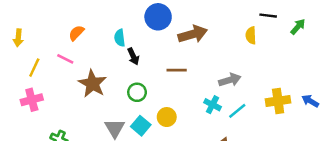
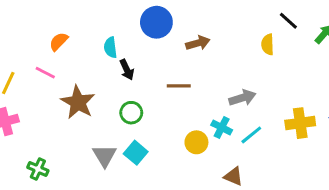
black line: (268, 16) -> (288, 21), turned 35
brown arrow: (193, 34) -> (198, 43), size x0.7
yellow circle: (167, 117) -> (196, 142), moved

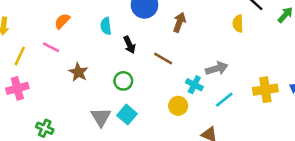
brown arrow: (198, 43) -> (179, 22), turned -54
black arrow: (127, 70) -> (130, 45), moved
brown line: (179, 86) -> (163, 58), turned 30
brown star: (78, 102) -> (78, 72), size x0.7
cyan cross: (222, 127) -> (194, 85), moved

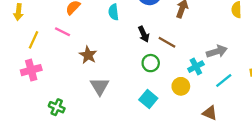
black arrow: (130, 45) -> (144, 34), moved
green circle: (123, 81) -> (151, 63), moved
cyan cross: (194, 85) -> (196, 67), turned 35
cyan square: (127, 115) -> (148, 99), moved
gray triangle: (101, 117) -> (100, 86), moved

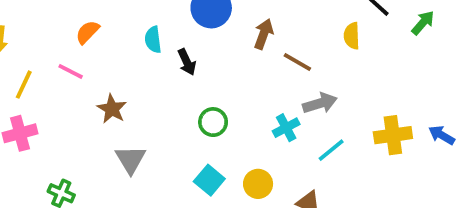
black arrow: (144, 34) -> (187, 62), moved
brown line: (167, 42) -> (297, 62), moved
yellow circle: (181, 86) -> (258, 184), moved

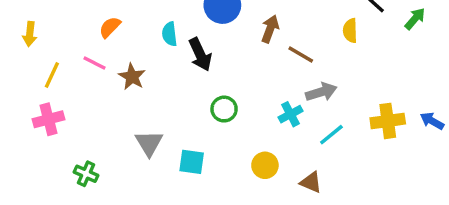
black arrow: (187, 62) -> (200, 54), size x1.4
brown star: (112, 109) -> (132, 77), moved
cyan square: (209, 180) -> (192, 162), moved, turned -32

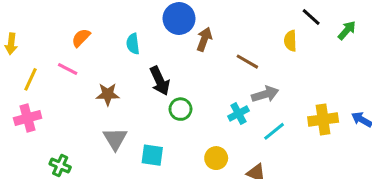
brown arrow: (270, 29) -> (204, 39), moved
black arrow: (200, 54) -> (160, 81), moved
brown star: (132, 77) -> (108, 94), moved, turned -30

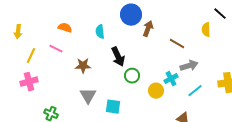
orange semicircle: (81, 38) -> (65, 28), turned 64
yellow circle: (216, 158) -> (156, 91), moved

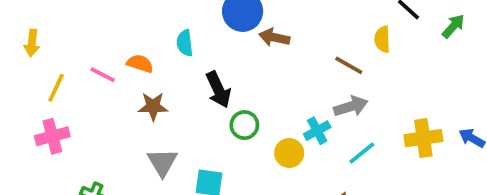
orange semicircle: (65, 28) -> (140, 64), moved
brown arrow: (148, 29) -> (274, 37), turned -98
brown line: (177, 44) -> (349, 65), moved

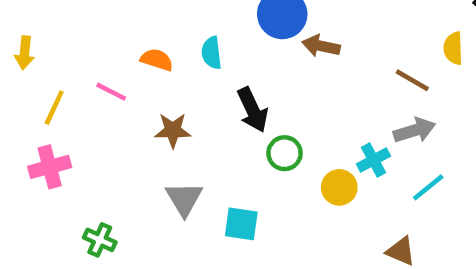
orange semicircle: (140, 64) -> (157, 60), moved

